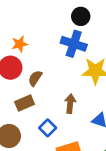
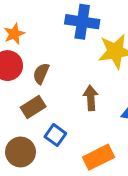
blue square: (48, 128) -> (55, 135), moved

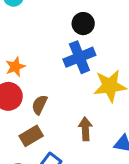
blue cross: (82, 22) -> (79, 57), turned -32

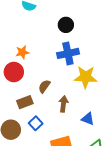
black circle: (83, 24) -> (66, 25), moved
brown semicircle: (39, 105) -> (44, 86), moved

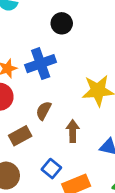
blue cross: (68, 53) -> (41, 64), moved
blue square: (36, 123) -> (51, 169), moved

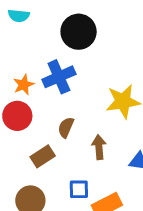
black circle: (62, 23) -> (79, 32), size x1.5
blue square: (51, 169) -> (79, 189), turned -36

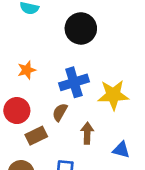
blue cross: (59, 77) -> (74, 82), moved
red circle: (17, 116) -> (17, 111), moved

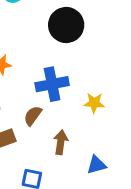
yellow star: (113, 95) -> (94, 103), size x0.6
blue triangle: (121, 150) -> (96, 165), turned -36

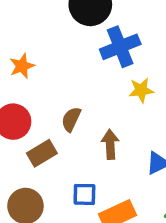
blue cross: (52, 84) -> (120, 47), moved

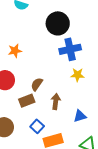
brown rectangle: (42, 153) -> (27, 101), moved
blue square: (84, 194) -> (37, 126), turned 32

